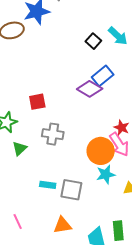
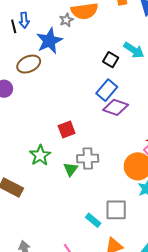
blue rectangle: (103, 76) -> (107, 90), moved
green triangle: (20, 148) -> (71, 169), moved
cyan rectangle: (48, 185) -> (93, 220), moved, turned 42

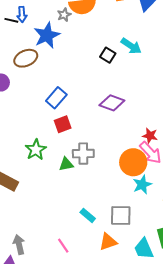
black line: (14, 26) -> (11, 20), turned -64
blue rectangle: (107, 90) -> (56, 98), moved
green triangle: (71, 169) -> (66, 164), turned 42
gray square: (116, 210) -> (121, 216), moved

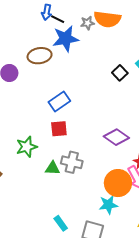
black line: (11, 20) -> (58, 19), moved
purple diamond: (112, 103) -> (116, 137), moved
cyan star: (142, 185) -> (108, 205), moved

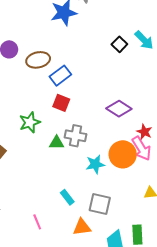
brown ellipse: (40, 56) -> (38, 60), moved
red square: (59, 129) -> (61, 103), turned 30
cyan star: (108, 205) -> (95, 164), moved

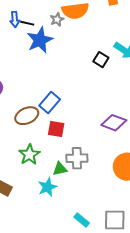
brown ellipse: (38, 60) -> (27, 116), moved
cyan star: (95, 164) -> (47, 187), moved

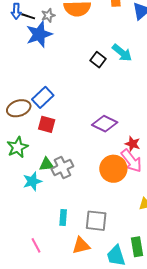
gray star: (57, 19) -> (48, 15), moved
gray cross: (77, 158) -> (62, 167), moved, turned -30
cyan rectangle: (82, 220) -> (63, 217), turned 49

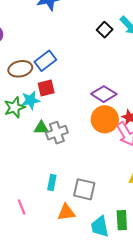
red square: (47, 124) -> (46, 88), turned -36
orange circle: (113, 169) -> (105, 119), moved
cyan star: (32, 181) -> (31, 100), moved

